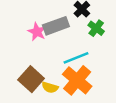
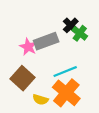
green cross: (96, 28) -> (80, 33), moved
brown square: (31, 79) -> (23, 78), moved

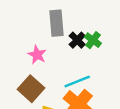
black cross: (71, 25) -> (77, 40), moved
gray rectangle: (46, 41) -> (57, 23), moved, turned -75

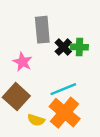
green cross: (93, 40) -> (79, 47), turned -35

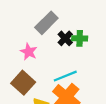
gray rectangle: (42, 30) -> (46, 23), turned 50

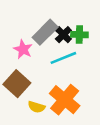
gray rectangle: (46, 23) -> (45, 32), moved
cyan line: (65, 76) -> (63, 58), moved

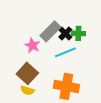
orange cross: (65, 100) -> (66, 86), turned -30
yellow semicircle: (36, 107) -> (27, 90), moved

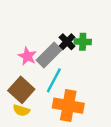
gray rectangle: (50, 31) -> (49, 55), moved
cyan line: (65, 52) -> (54, 80), moved, turned -40

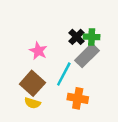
gray rectangle: (49, 55) -> (87, 55), moved
orange cross: (68, 106) -> (78, 98), size x0.7

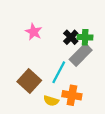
pink star: (38, 51) -> (34, 32), moved
yellow semicircle: (32, 103) -> (51, 101), moved

